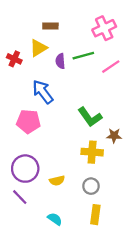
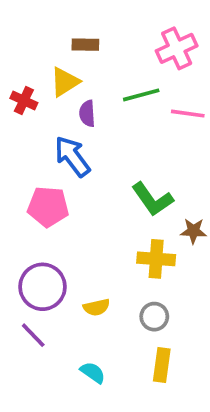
purple semicircle: (60, 61) -> (87, 114), moved
pink line: (111, 67) -> (188, 114), turned 42

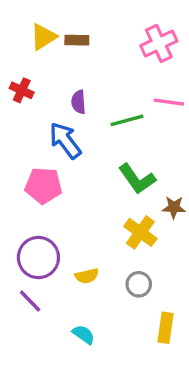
yellow triangle: (65, 82) -> (43, 37), moved
green line: (141, 95) -> (127, 120), moved
yellow cross: (156, 259) -> (140, 232), turned 32
yellow rectangle: (162, 365) -> (165, 328), moved

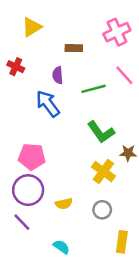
brown rectangle: (77, 40) -> (74, 48), moved
pink line: (169, 102) -> (124, 75), turned 40
pink pentagon: (43, 186) -> (32, 157), moved

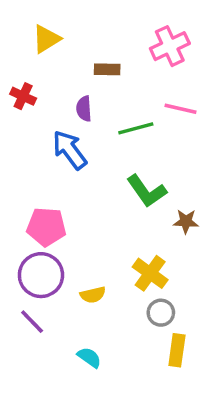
pink line: (124, 75) -> (181, 109), turned -35
yellow cross: (103, 172) -> (150, 273), moved
gray circle: (102, 210) -> (161, 313), moved

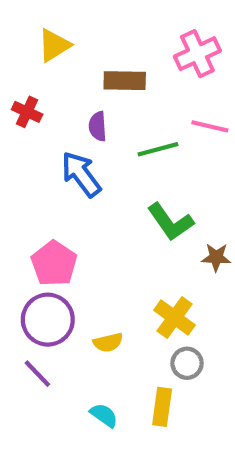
brown rectangle: (107, 69) -> (125, 81), size x1.4
pink pentagon: (46, 227) -> (54, 264), turned 30
yellow rectangle: (177, 350) -> (162, 407), moved

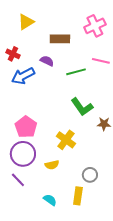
purple semicircle: (98, 126) -> (47, 61), turned 120
blue arrow: (81, 174) -> (23, 76), moved, turned -80
yellow cross: (175, 318) -> (66, 140), moved

